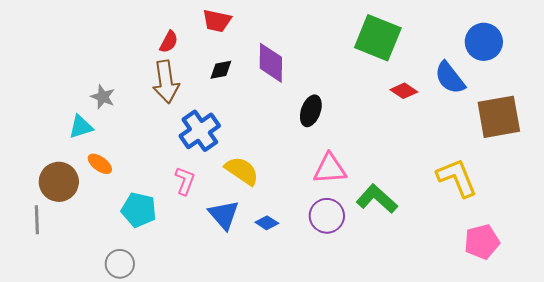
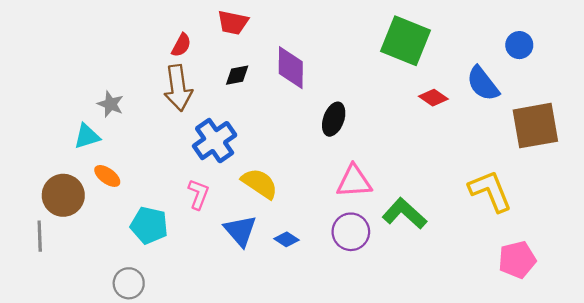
blue circle: (484, 42) -> (519, 45), size x0.7

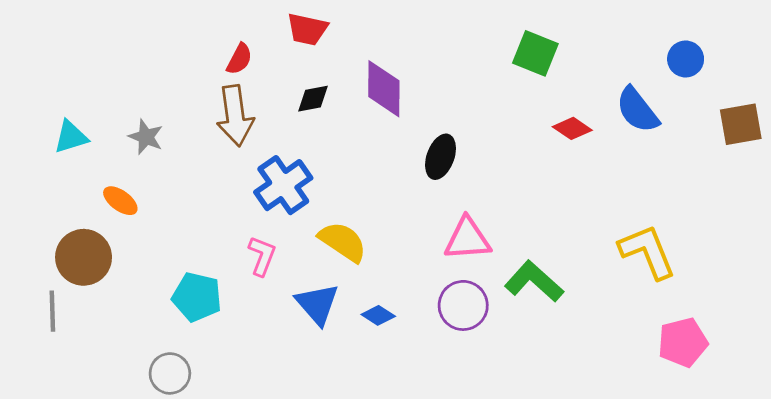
green square: (406, 41) -> (535, 53), size x0.7
brown square: (535, 126) -> (741, 124), moved, size x0.7
cyan triangle: (87, 136) -> (71, 137), moved
orange ellipse: (107, 176) -> (120, 201), moved

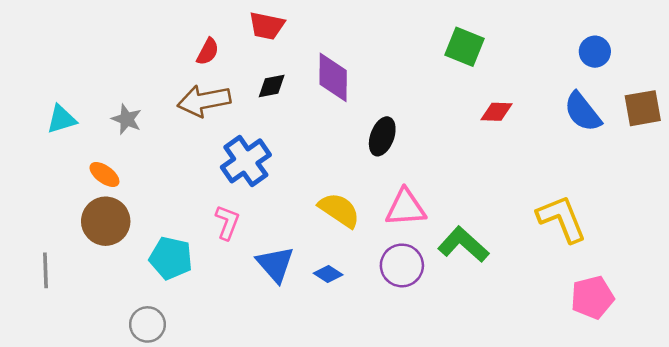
blue semicircle: (637, 110) -> (583, 112), moved
brown arrow: (235, 116) -> (204, 101), turned 87
red diamond: (572, 128) -> (497, 112), turned -32
yellow semicircle: (343, 242) -> (339, 210), moved
brown circle: (84, 257) -> (106, 221), moved

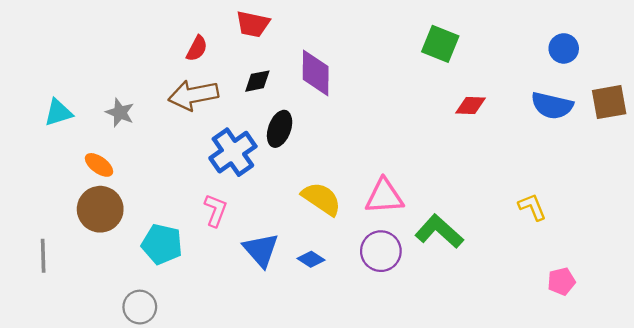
blue semicircle: (583, 112) -> (552, 106), turned -39
black ellipse: (382, 136) -> (280, 129), moved
yellow L-shape: (562, 219) -> (532, 207), size x0.6
pink pentagon: (592, 297) -> (561, 281), size x0.7

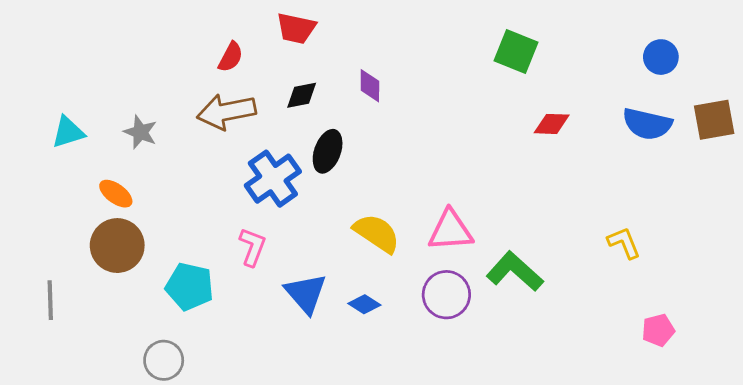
purple diamond: (316, 73) -> (370, 86), size x0.6

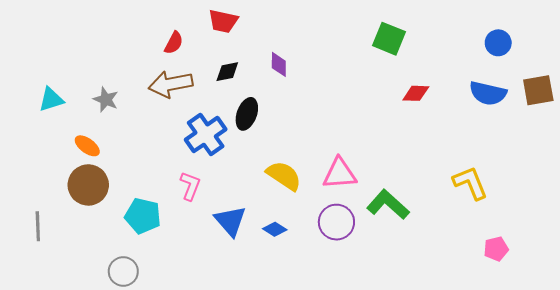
yellow L-shape: (624, 243) -> (470, 183), size x1.4

